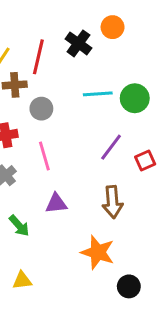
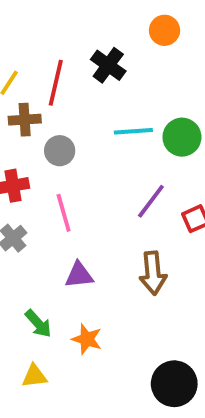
orange circle: (113, 27) -> (165, 30), moved
green arrow: (19, 226) -> (38, 324), moved
orange star: (98, 252) -> (87, 339), moved, size x0.7
black circle: (129, 286) -> (174, 384), size x1.5

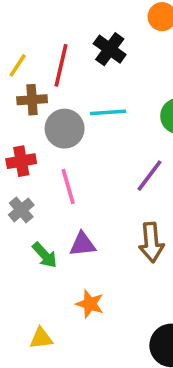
cyan line: (133, 131) -> (108, 112), moved
gray circle: (60, 151) -> (65, 129), size x1.4
green arrow: (38, 324) -> (45, 255), moved

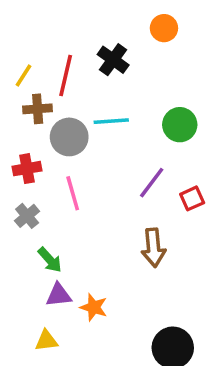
purple triangle: (83, 244) -> (59, 295), moved

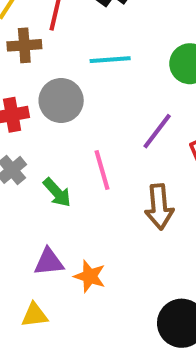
gray circle: (69, 137) -> (61, 100), moved
pink line: (73, 193) -> (102, 170), moved
green arrow: (50, 260) -> (57, 192), moved

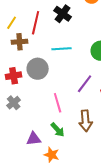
green arrow: (57, 192) -> (58, 130), moved
purple triangle: (49, 262) -> (34, 139), moved

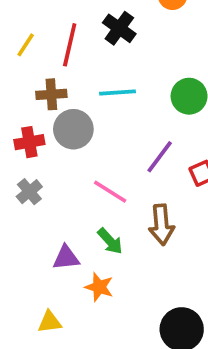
brown cross: (20, 42) -> (51, 94), moved
pink line: (58, 103) -> (110, 192), turned -42

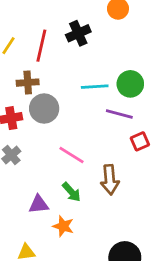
black cross: (119, 28) -> (78, 33), turned 30
cyan line: (117, 93) -> (95, 87), moved
purple line: (160, 157) -> (119, 114), moved, turned 68

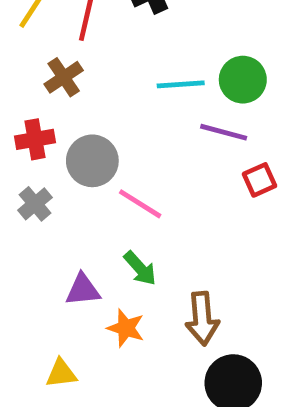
brown cross: (28, 83) -> (64, 77), turned -30
gray circle: (44, 109) -> (92, 161), moved
brown arrow: (110, 180) -> (202, 318), moved

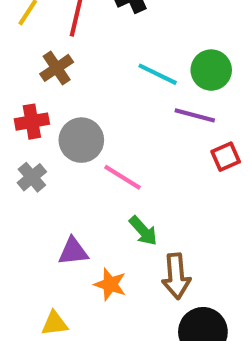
cyan line: (181, 84) -> (158, 74), turned 30
green arrow: (140, 268) -> (143, 231), moved

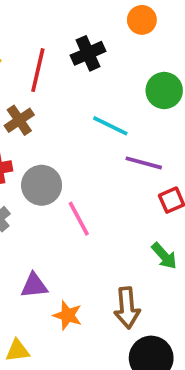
green circle: (211, 70) -> (164, 90), moved
pink line: (123, 177) -> (79, 219), turned 30
green arrow: (143, 231) -> (164, 256), moved

